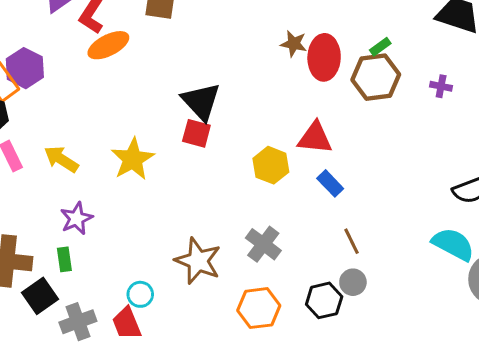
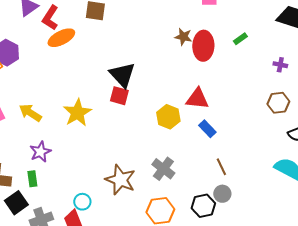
brown hexagon: (376, 77) -> (278, 103), moved, size x0.7

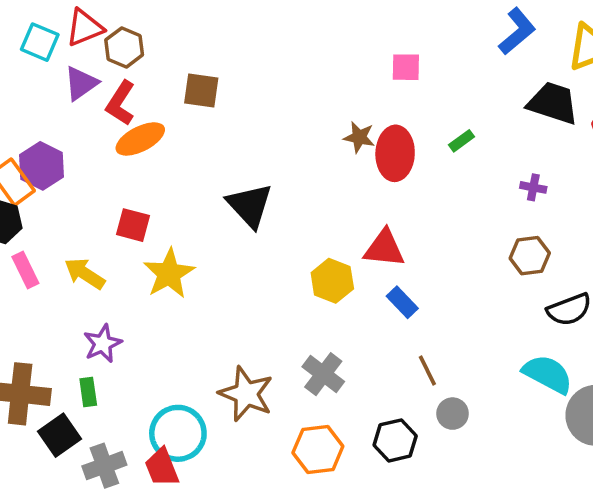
red square: (119, 96) -> (133, 225), moved
gray circle: (222, 194) -> (453, 414), moved
cyan circle: (82, 202) -> (178, 433), size x1.8

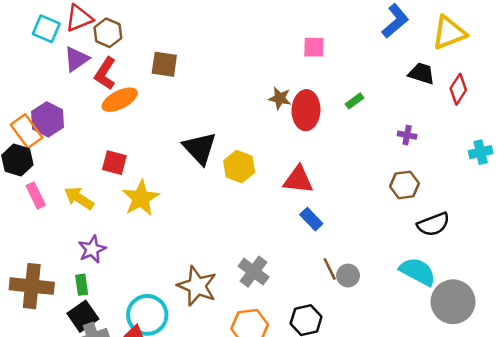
black trapezoid: (553, 103) -> (422, 73), size x0.7
yellow hexagon: (332, 281) -> (239, 167), moved
gray circle: (453, 414) -> (348, 276), moved
black square: (60, 435) -> (83, 316), moved

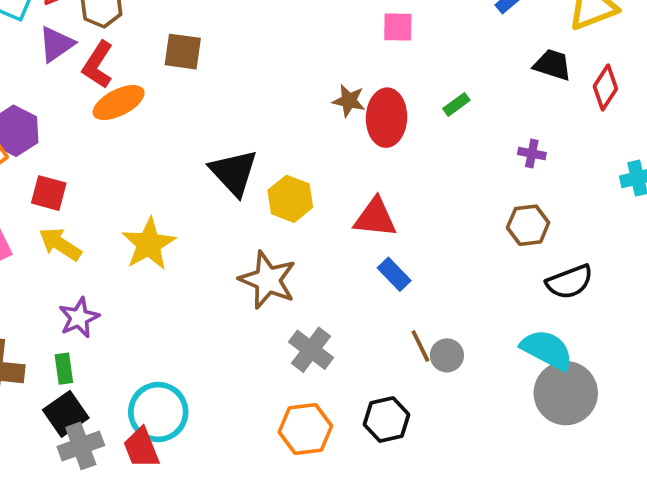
red square: (114, 163) -> (49, 193), moved
brown star: (197, 286) -> (268, 280), moved
gray circle: (453, 302) -> (566, 393), moved

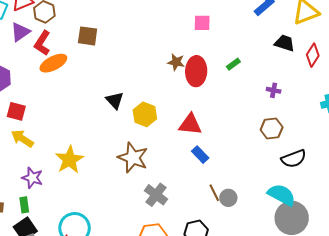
black triangle: (234, 172) -> (115, 100), size x0.7
yellow star: (149, 244) -> (70, 160), moved
purple star: (79, 318) -> (32, 178), turned -30

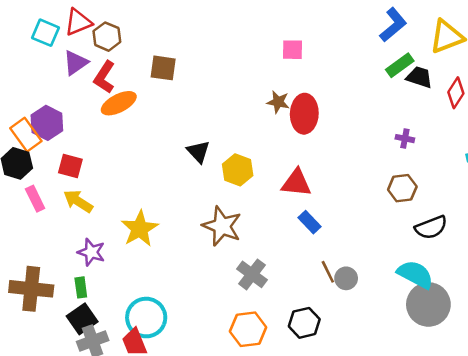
pink square: (202, 23) -> (293, 50), moved
green rectangle: (233, 64) -> (400, 65), moved, size x1.5

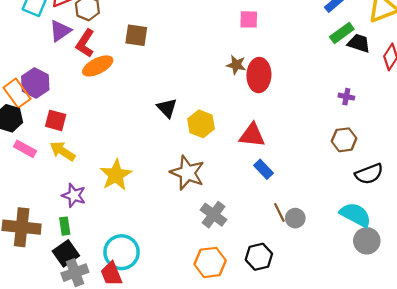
pink rectangle: (35, 199) -> (25, 149), turned -35
gray circle: (428, 304) -> (367, 241), size x0.7

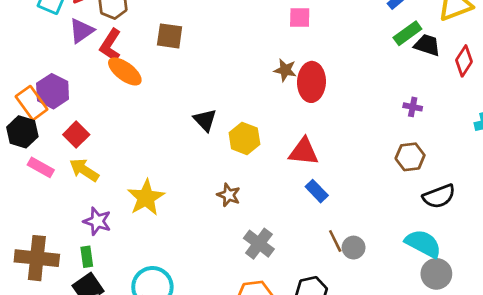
orange ellipse: (98, 66) -> (125, 71), turned 64
red square: (56, 120) -> (76, 135), turned 30
brown star: (187, 173) -> (229, 195), size x0.6

